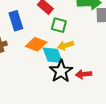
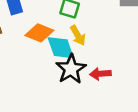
yellow arrow: (66, 45) -> (78, 35), turned -105

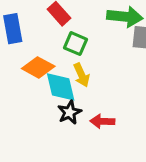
black star: (71, 69) -> (70, 112), size x0.7

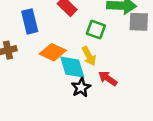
green square: (76, 44) -> (96, 30), moved
red arrow: (102, 121) -> (108, 78), moved, turned 36

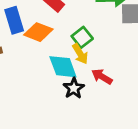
green square: (96, 30) -> (82, 37), moved, turned 36
orange diamond: (53, 52) -> (38, 32), moved

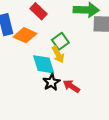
red arrow: (102, 77) -> (71, 86), moved

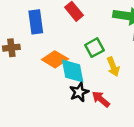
orange diamond: (25, 35) -> (55, 59), moved
yellow arrow: (58, 54) -> (113, 67), moved

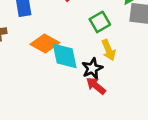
green square: (94, 48) -> (100, 22), moved
black star: (79, 92) -> (92, 68), moved

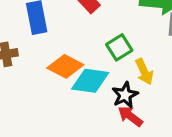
green square: (100, 22) -> (119, 47), moved
cyan diamond: (65, 56) -> (90, 81), turned -68

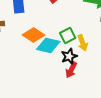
green square: (119, 47) -> (68, 36), moved
red arrow: (130, 116) -> (71, 70), turned -105

